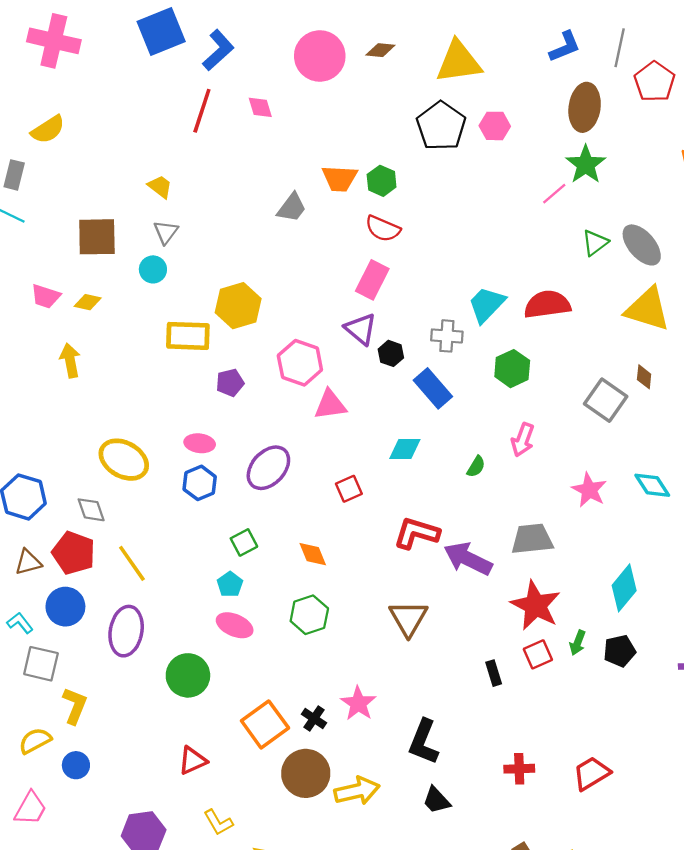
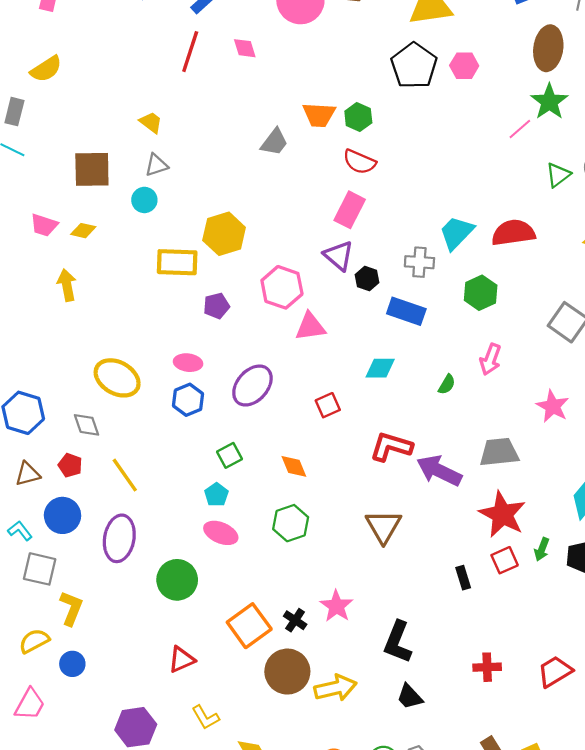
gray triangle: (166, 232) -> (156, 165), turned 35
blue rectangle: (433, 388) -> (406, 311), turned -30
red pentagon: (74, 553) -> (70, 465), size x0.6

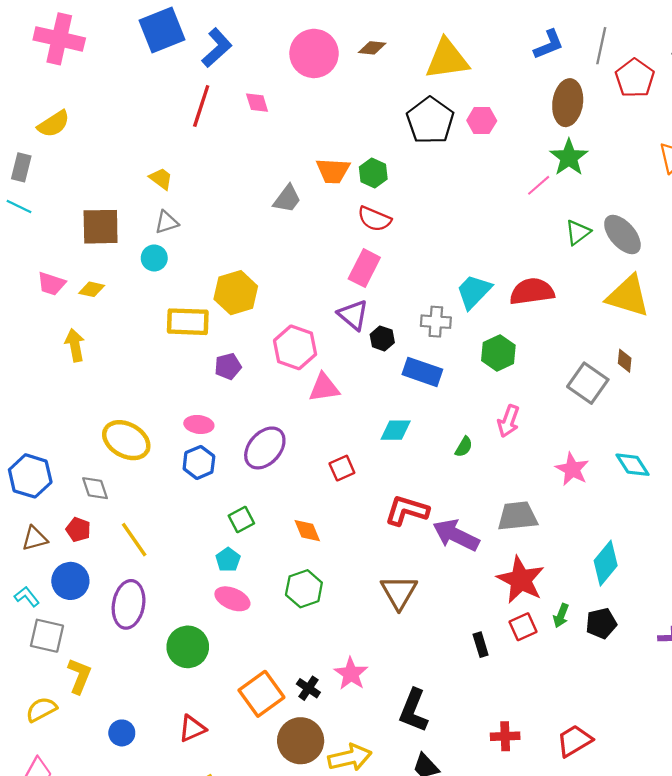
blue circle: (72, 664) -> (122, 733), moved

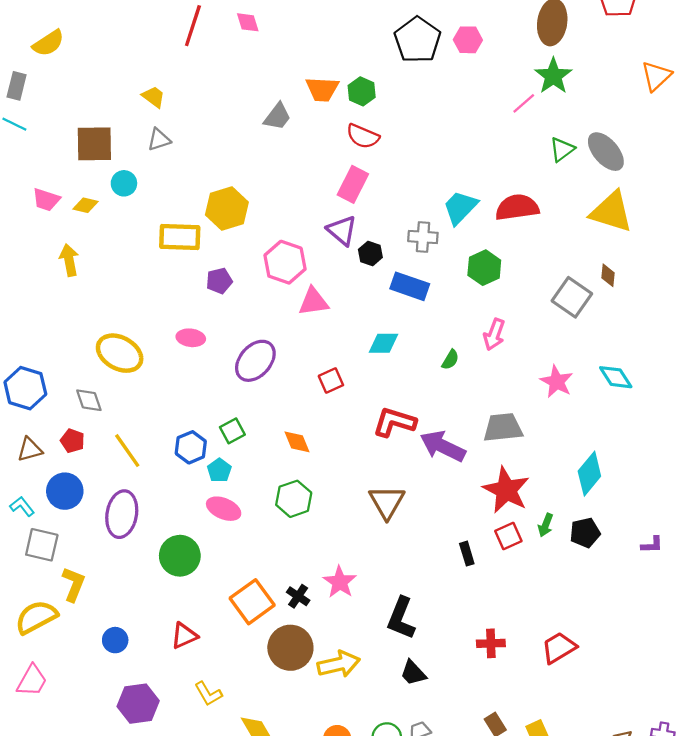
cyan circle: (154, 258) -> (124, 183), moved
blue hexagon: (199, 462) -> (191, 447), moved
yellow semicircle: (41, 709) -> (36, 617), size x1.4

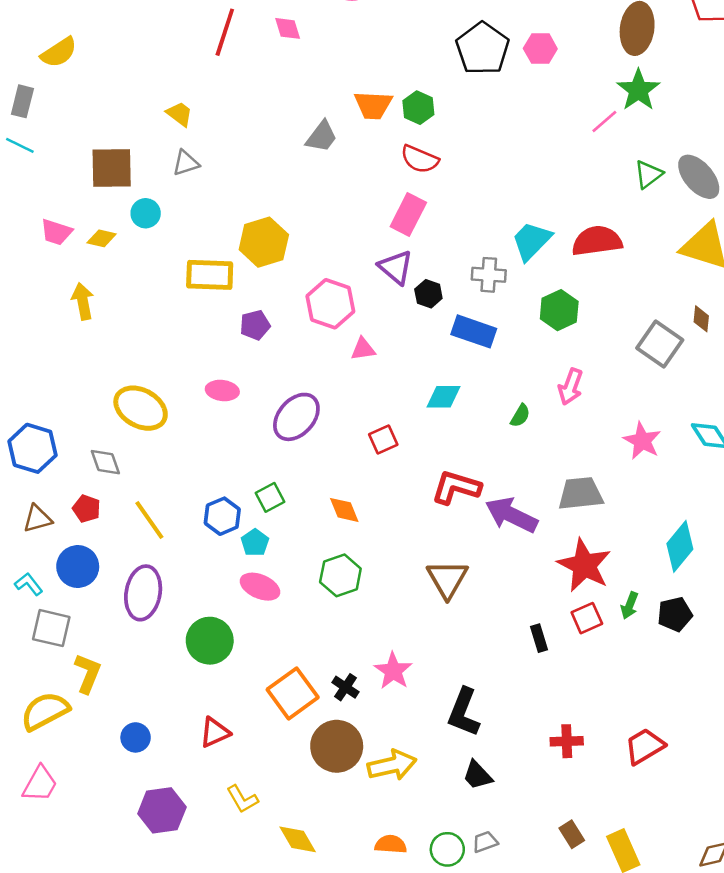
pink triangle: (313, 302) -> (363, 349), size x0.7

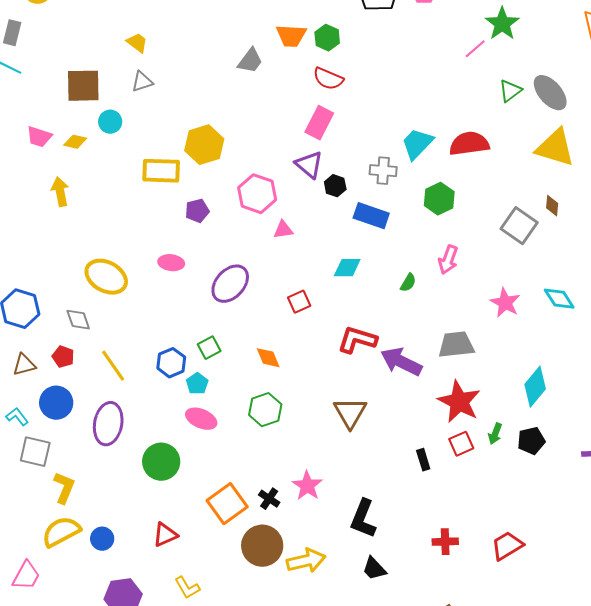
yellow semicircle: (45, 711) -> (61, 532), moved

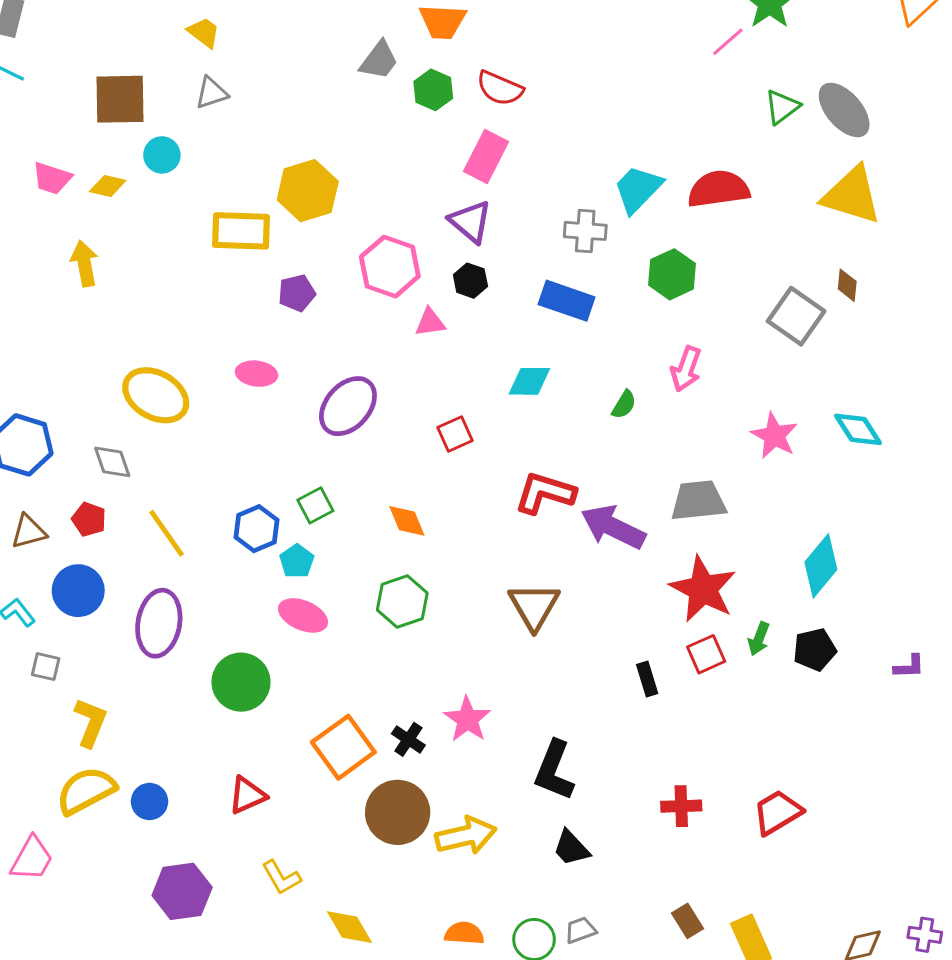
green hexagon: (327, 38) -> (433, 90), moved
black hexagon: (335, 186) -> (470, 281), moved
gray square: (35, 452) -> (46, 667), size x0.6

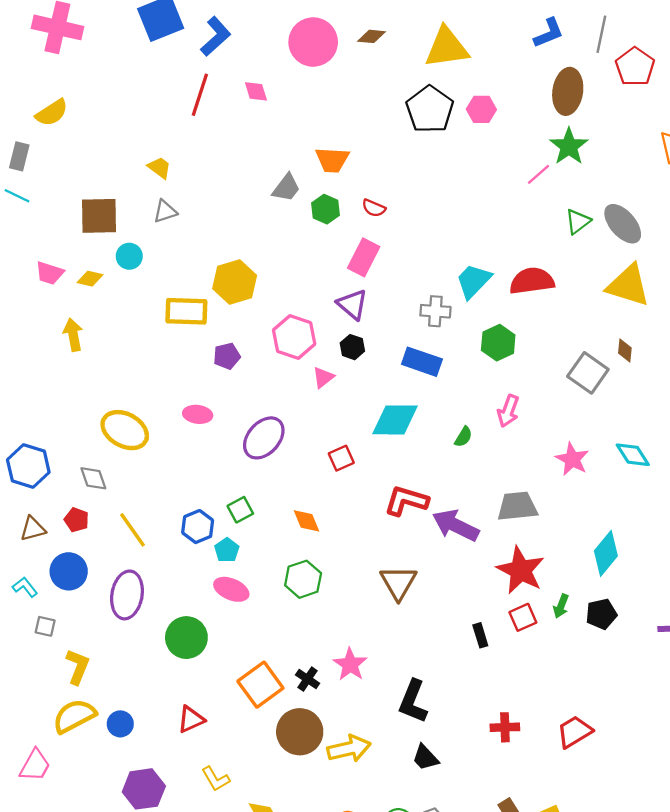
red semicircle: (500, 88) -> (374, 208), size x0.7
pink triangle: (430, 322) -> (323, 377), turned -30
cyan diamond: (529, 381) -> (395, 420), size x1.5

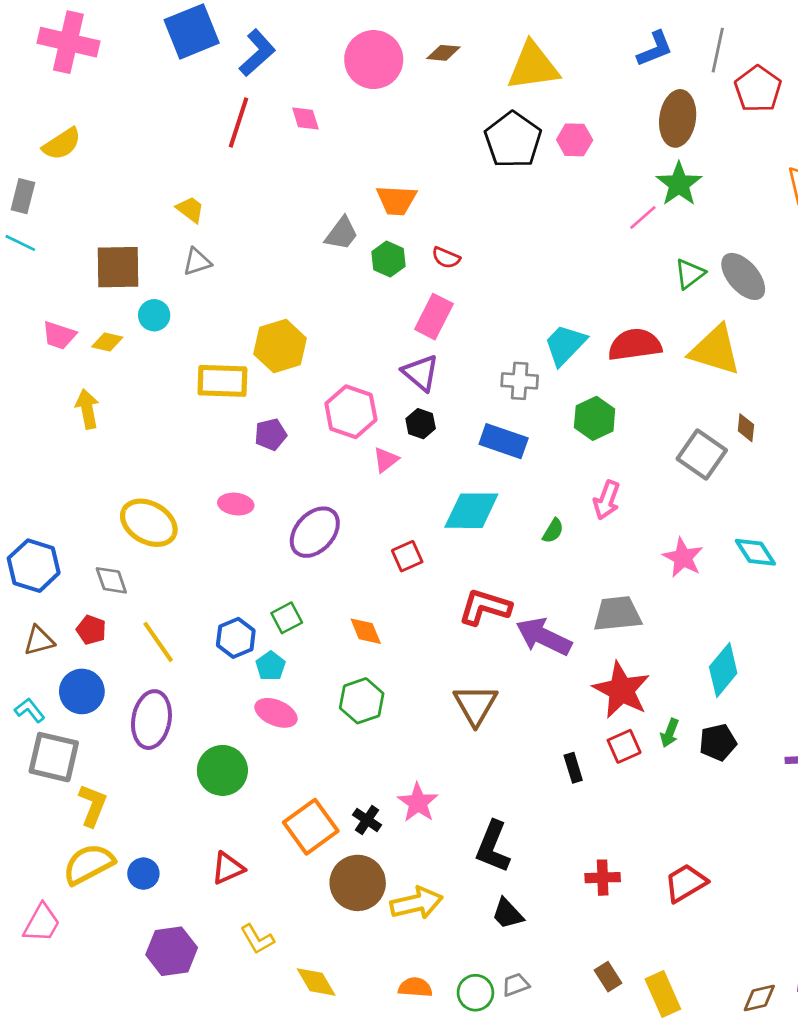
yellow triangle: (628, 285) -> (715, 350), moved
gray square: (45, 626) -> (54, 757), size x2.0

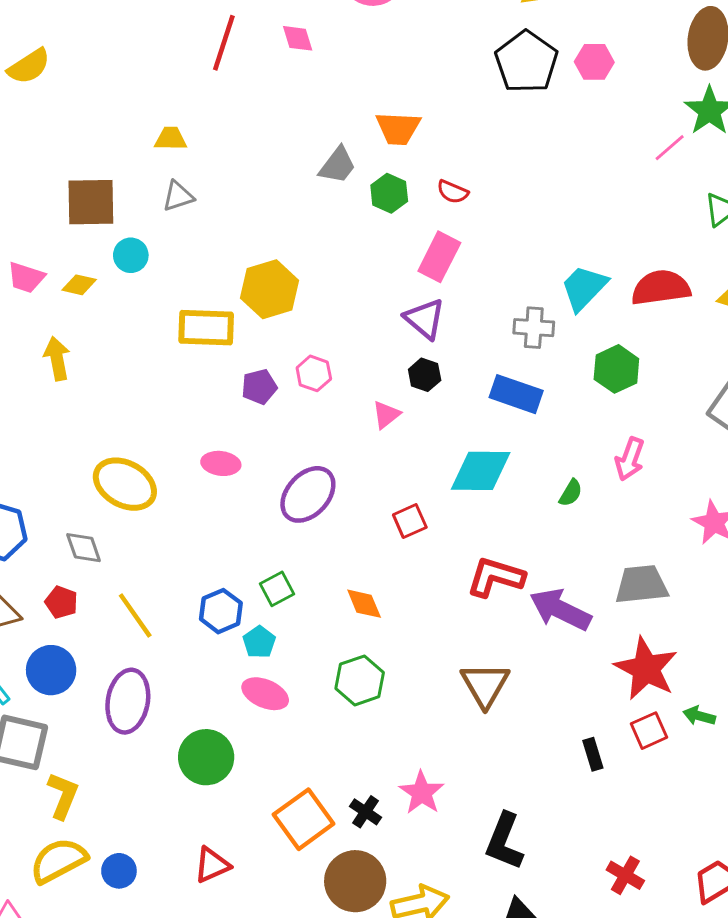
yellow trapezoid: (190, 209) -> (171, 139), turned -36
pink hexagon: (351, 412) -> (314, 373), moved, size x0.6
green arrow: (670, 733) -> (699, 716), turned 84
red cross: (603, 878) -> (625, 875), turned 32

